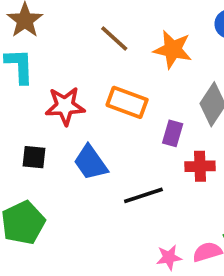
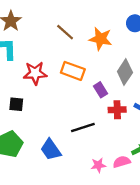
purple rectangle: (173, 133) -> (101, 90), turned -48
blue trapezoid: (91, 163) -> (51, 150), moved

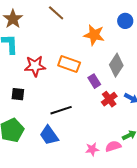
brown line: (65, 32) -> (56, 13), moved
red cross: (117, 110) -> (109, 99), turned -35
black line: (83, 127) -> (61, 110), moved

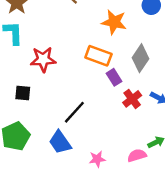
orange rectangle: (69, 64) -> (98, 56), moved
black line: (61, 110) -> (74, 112), turned -30
pink star: (92, 149) -> (97, 159), moved

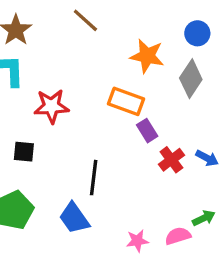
gray diamond: (140, 58) -> (191, 79), moved
black line: (74, 112) -> (94, 178), turned -35
pink star: (97, 159) -> (137, 241), moved

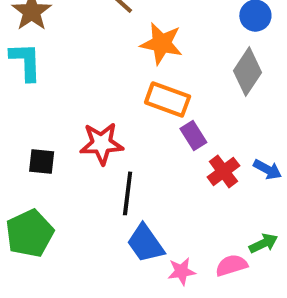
orange star: (147, 56) -> (162, 44), moved
red star: (51, 106) -> (102, 143), moved
blue trapezoid: (74, 218) -> (146, 243), moved

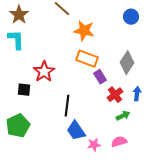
gray diamond: (247, 72) -> (127, 63), moved
red star: (102, 143) -> (44, 72), moved, turned -30
blue arrow: (267, 169) -> (137, 94), turned -112
green arrow: (263, 243) -> (123, 116), moved

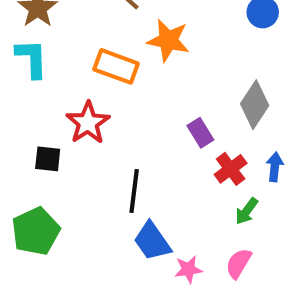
orange rectangle: (87, 59) -> (116, 66), moved
green arrow: (123, 116) -> (247, 211), turned 152
pink semicircle: (119, 142) -> (239, 263), turned -42

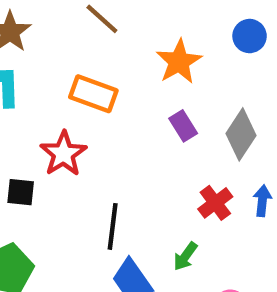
orange star: (168, 40) -> (179, 62), moved, turned 30
purple rectangle: (200, 133) -> (183, 126), moved
green arrow: (247, 211) -> (185, 256), moved

